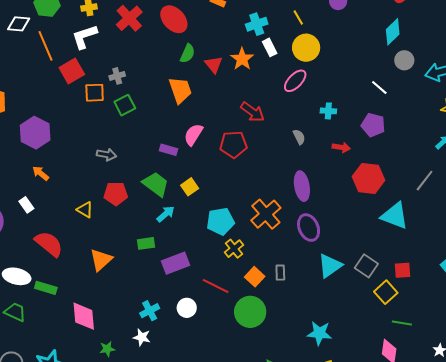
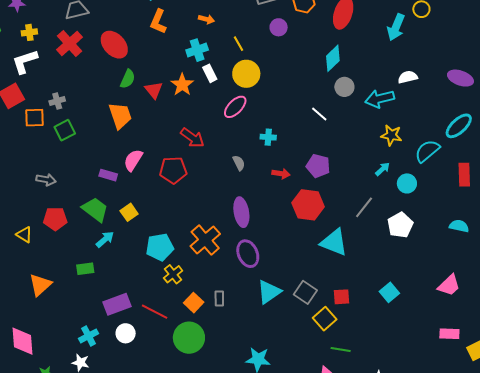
purple pentagon: (373, 125) -> (318, 166), moved
purple rectangle: (175, 263) -> (117, 304), moved

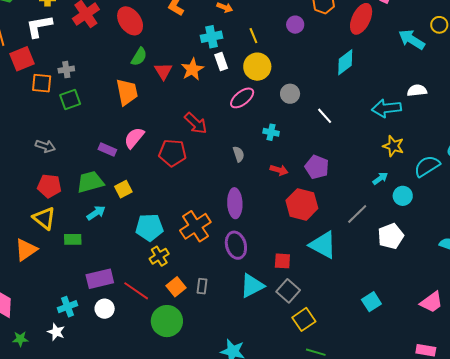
cyan arrow: (396, 27) -> (412, 40), turned 92
gray circle: (344, 87) -> (290, 94), moved
green trapezoid: (95, 209) -> (90, 182), turned -60
yellow triangle: (24, 235) -> (44, 218), moved, size x1.4
red square: (342, 297) -> (282, 261), moved

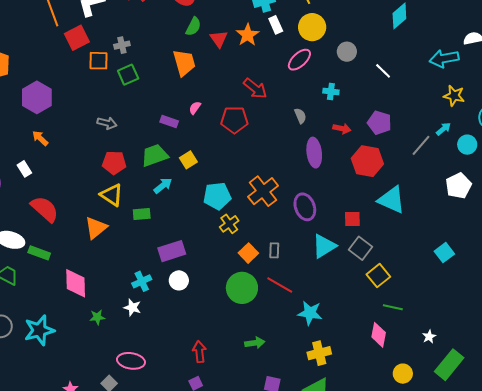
pink semicircle: (134, 138) -> (195, 108), size x0.6
purple ellipse: (235, 203) -> (314, 153), moved
gray line: (357, 214) -> (421, 145), moved
red line: (136, 291) -> (280, 285), moved

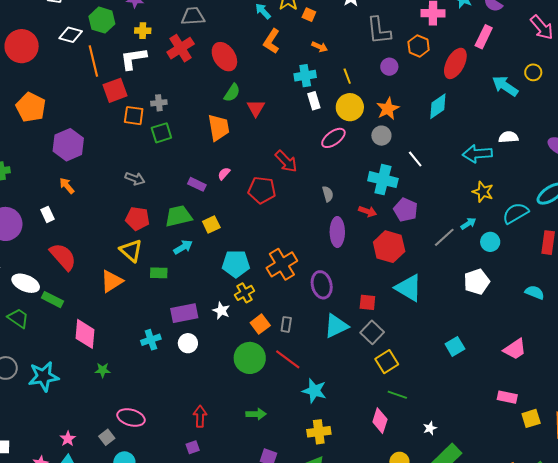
orange star: (248, 35) -> (388, 109), moved
cyan cross: (331, 92) -> (383, 180), moved, size x1.8
white star: (132, 307) -> (221, 311), moved

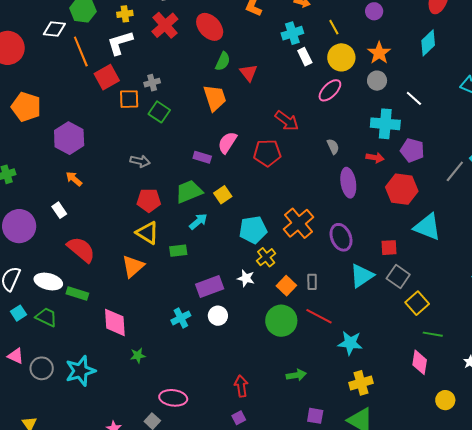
green square: (161, 133) -> (159, 112), turned -30
pink semicircle: (224, 174) -> (227, 143), size x1.6

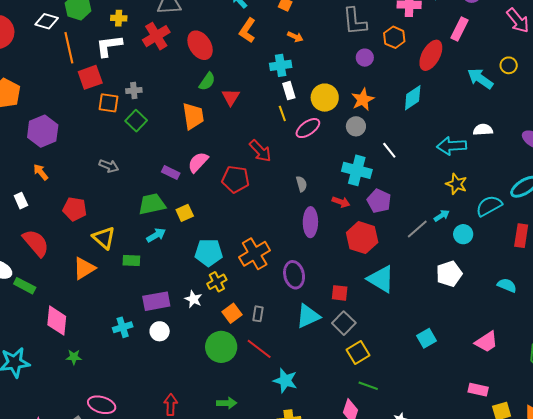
yellow line: (334, 27) -> (282, 113), moved
red pentagon: (149, 200) -> (75, 209), moved

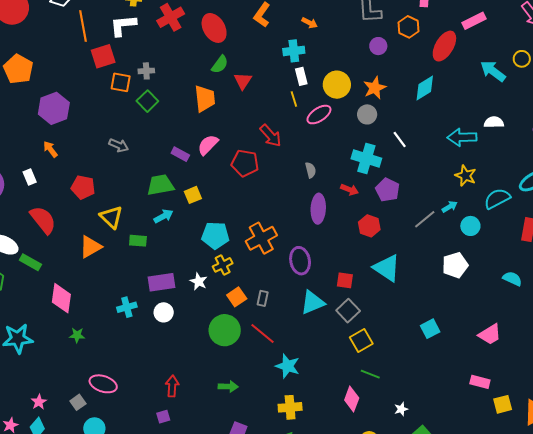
pink rectangle: (460, 29) -> (474, 21), turned 35
red hexagon: (362, 238) -> (369, 226), size x0.7

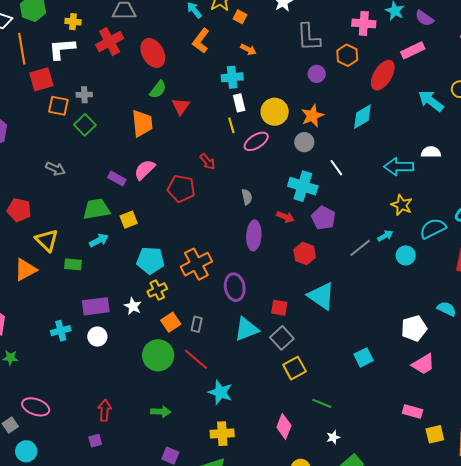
red arrow: (271, 136) -> (207, 162), size x0.7
white pentagon: (455, 265) -> (414, 328), moved
green line: (370, 374) -> (322, 403), moved

